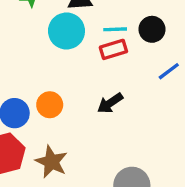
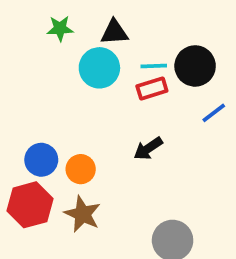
black circle: (152, 29) -> (195, 66), size x1.4
orange circle: (50, 105) -> (81, 169), moved

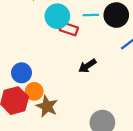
red rectangle: (152, 88) -> (69, 29), moved, turned 36
orange circle: (81, 169) -> (34, 91), moved

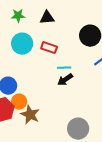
cyan line: (91, 15) -> (64, 68), moved
cyan circle: (57, 16) -> (22, 44), moved

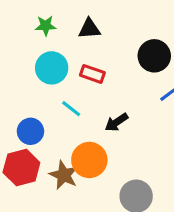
cyan line: (64, 68) -> (71, 109), moved, turned 40
orange circle: (19, 102) -> (89, 160), moved, size x1.5

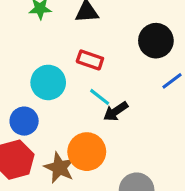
cyan circle: (52, 68) -> (48, 82), moved
cyan line: (71, 109) -> (100, 97), moved

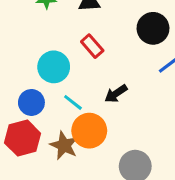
red rectangle: (90, 60) -> (92, 46), turned 30
cyan line: (100, 97) -> (73, 102), moved

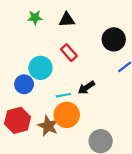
blue circle: (31, 102) -> (24, 84), moved
cyan line: (73, 102) -> (63, 95), moved, turned -48

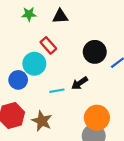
black circle: (114, 39) -> (95, 52), moved
red rectangle: (69, 53) -> (48, 45), moved
orange circle: (67, 115) -> (97, 118), moved

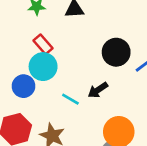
red rectangle: (48, 45) -> (43, 44), moved
cyan line: (57, 91) -> (70, 99), turned 40

